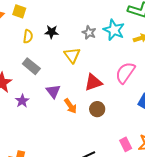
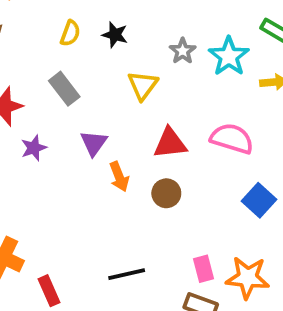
pink semicircle: (125, 73) -> (232, 139), turned 60

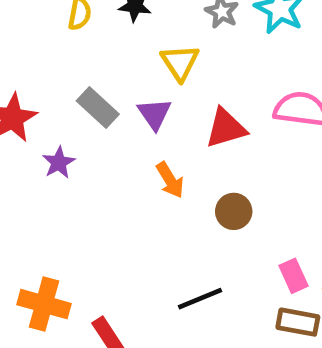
gray rectangle: (64, 89) -> (98, 108), moved
purple triangle: (94, 143) -> (154, 114), moved
brown circle: (166, 193) -> (234, 211), moved

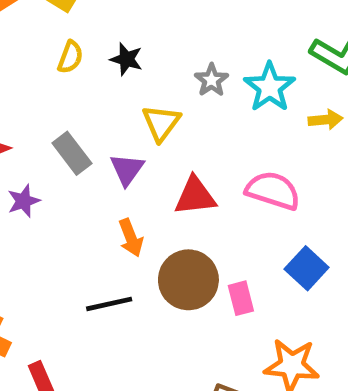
brown circle: (234, 211) -> (188, 280), size x1.6
pink rectangle: (293, 276) -> (241, 298), moved
black line: (200, 299) -> (109, 304), moved

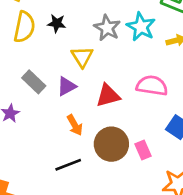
yellow semicircle: (70, 57) -> (24, 27), size x1.6
gray star: (211, 80) -> (107, 28), size x1.4
purple triangle: (127, 169) -> (67, 86), turned 35

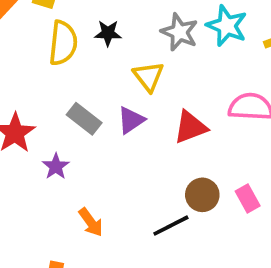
orange arrow: (75, 125) -> (91, 222), moved
brown circle: (111, 144) -> (202, 195), size x0.7
black line: (68, 165) -> (171, 226), moved

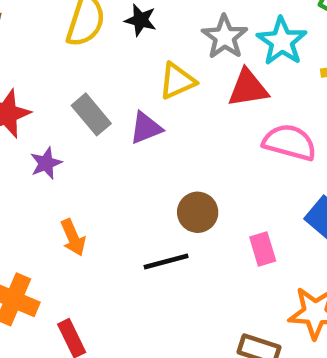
yellow triangle: (148, 76) -> (177, 81), turned 32
red triangle: (190, 127) -> (248, 88), moved
brown circle: (202, 195) -> (198, 212), moved

